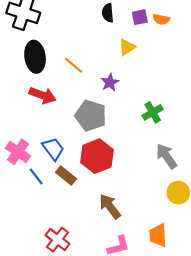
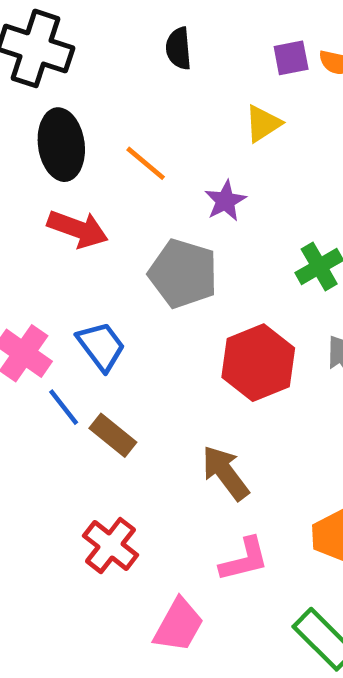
black semicircle: (108, 13) -> (179, 48), moved
red hexagon: (97, 156) -> (258, 363), moved
brown rectangle: (66, 175) -> (113, 435), moved

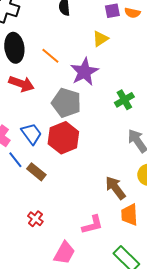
purple star: (225, 201) -> (84, 72), size x1.6
red hexagon: (258, 363) -> (63, 138), moved
brown arrow: (225, 473) -> (115, 188), moved
red cross: (111, 545) -> (35, 219), size x0.7

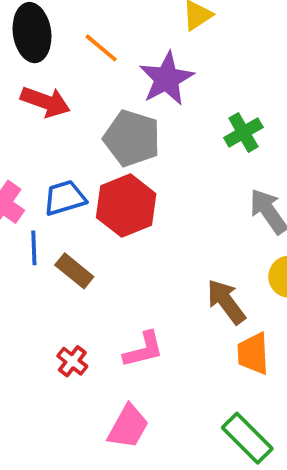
blue trapezoid: (31, 134) -> (65, 198), turned -70
blue line: (15, 160) -> (34, 248), turned 36
pink L-shape: (92, 225) -> (143, 350), moved

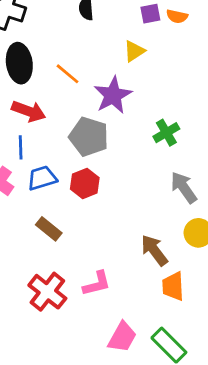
red hexagon: (126, 206) -> (85, 183), size x0.7
blue line: (34, 248) -> (21, 147), moved
red cross: (72, 361) -> (47, 292), size x1.8
pink trapezoid: (128, 427) -> (122, 337), moved

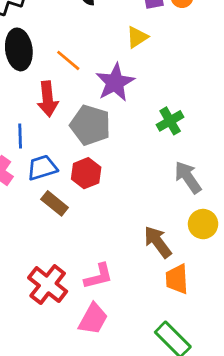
red arrow: (29, 111) -> (48, 99), moved, turned 64
brown rectangle: (49, 229) -> (55, 203), moved
pink trapezoid: (122, 337) -> (93, 319), moved

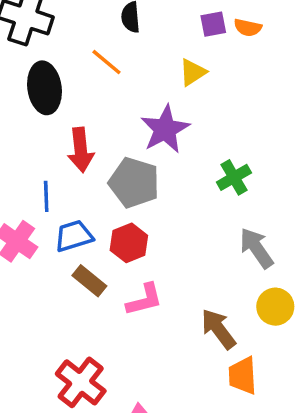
orange line: (68, 60) -> (107, 62), moved
pink L-shape: (99, 276) -> (144, 300), moved

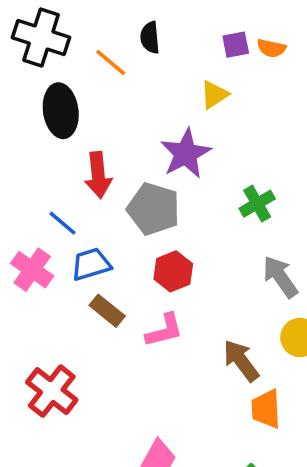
orange line: (107, 62) -> (111, 62), moved
blue line: (46, 196) -> (62, 223), turned -48
red hexagon: (129, 243) -> (173, 271), moved
red cross: (81, 382) -> (52, 391), moved

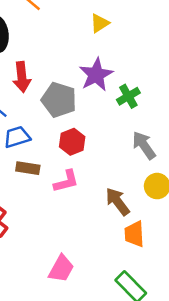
purple star: (186, 154) -> (96, 75), moved
brown rectangle: (107, 311) -> (28, 168), turned -30

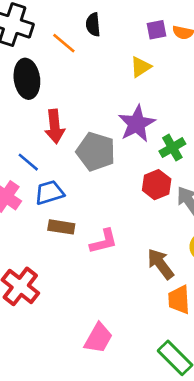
red hexagon: (72, 142) -> (157, 185), moved

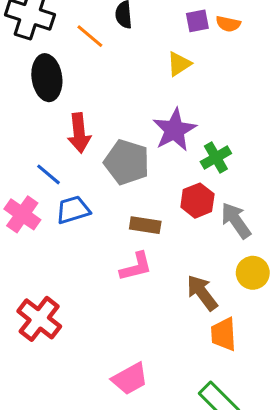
brown rectangle: (61, 227) -> (145, 225), moved
pink trapezoid: (98, 338) -> (130, 379), turned 32

